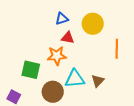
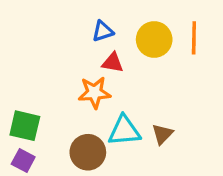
orange line: (117, 49) -> (194, 38), moved
green square: (31, 70) -> (25, 126), moved

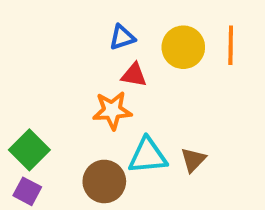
green square: (25, 126) -> (29, 150), turned 32

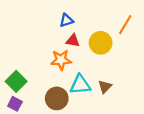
orange line: (231, 45) -> (125, 25), turned 30
yellow circle: (183, 47) -> (101, 43), moved

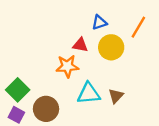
blue triangle: (66, 20) -> (99, 22), moved
brown circle: (57, 98) -> (46, 109), moved

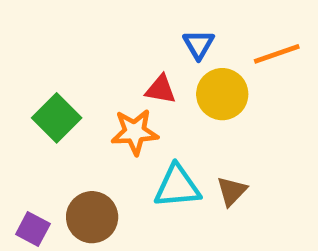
blue triangle: (99, 22) -> (199, 44), turned -42
orange line: (138, 27) -> (277, 54), turned 40
green square: (18, 90) -> (57, 118), moved

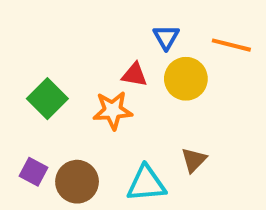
orange line: (277, 54) -> (231, 45), turned 33
cyan triangle: (177, 186) -> (146, 184), moved
purple square: (33, 229) -> (33, 172), moved

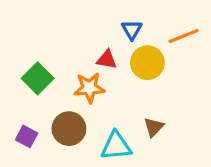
orange line: (231, 45) -> (184, 36), turned -36
brown circle: (77, 182) -> (69, 129), moved

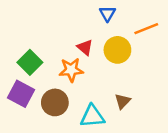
blue triangle: (132, 30) -> (107, 14), moved
red triangle: (107, 60) -> (85, 47), turned 30
purple square: (27, 136) -> (21, 94), moved, size x1.5

